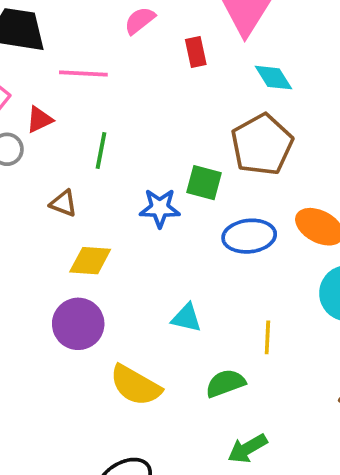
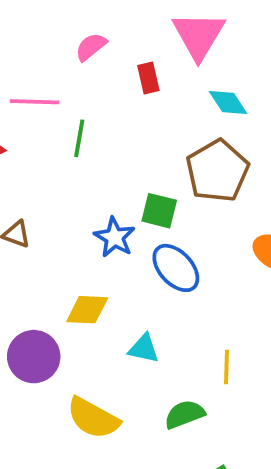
green line: (101, 150) -> (79, 138), moved
blue star: (160, 208) -> (115, 237), turned 30
blue ellipse: (249, 236) -> (176, 268), moved, turned 54
yellow diamond: (90, 261) -> (87, 310), moved

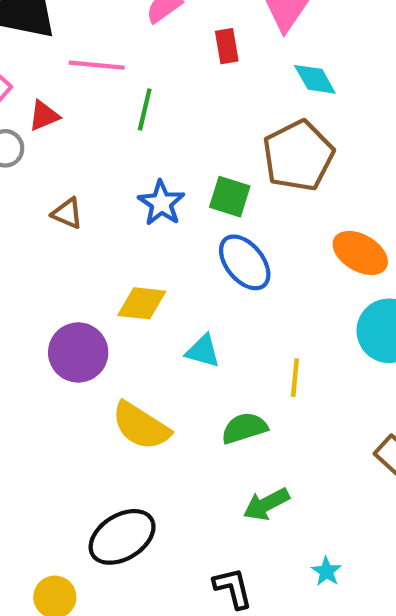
blue star: (115, 237) -> (161, 203), moved

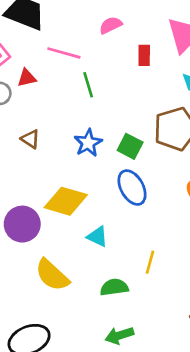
green line: (145, 109) -> (88, 85), turned -40
yellow diamond: (142, 303) -> (66, 201), size x1.4

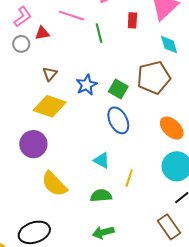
green line: (88, 85) -> (99, 33), moved
brown triangle: (30, 139) -> (50, 74), moved, turned 35
yellow diamond: (66, 201) -> (50, 106), moved
cyan triangle: (97, 236) -> (102, 160), moved

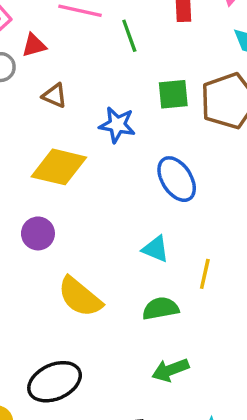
brown triangle: (50, 74) -> (55, 96), moved, turned -42
blue star: (87, 85) -> (117, 125), turned -30
green square: (118, 89) -> (173, 94), moved, turned -30
purple circle: (33, 144) -> (38, 233), size x0.7

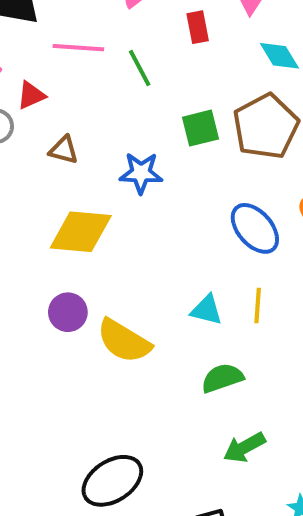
blue ellipse: (177, 179) -> (255, 228), moved
yellow line: (205, 274) -> (258, 306), moved
yellow semicircle: (80, 297) -> (124, 341), moved

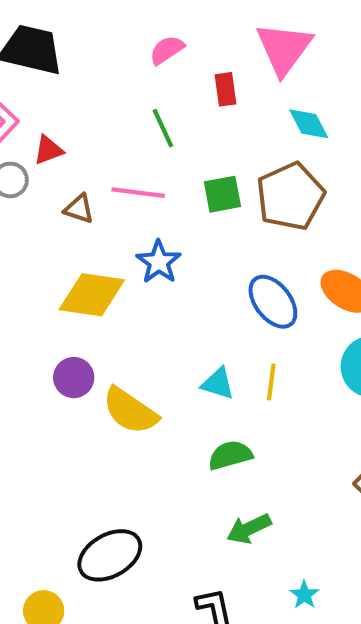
pink line: (78, 48) -> (138, 193), moved
blue star: (141, 173) -> (159, 262), moved, turned 30

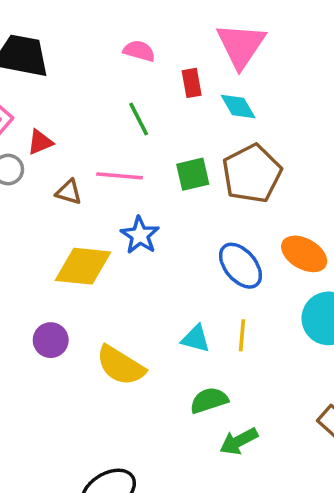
pink semicircle: (167, 50) -> (139, 51), turned 52
cyan diamond: (309, 124) -> (238, 106), moved
purple circle: (74, 378) -> (51, 340), moved
green arrow: (249, 529) -> (239, 441), moved

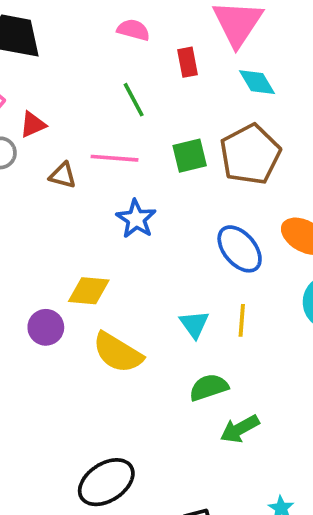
cyan diamond: (238, 106) -> (257, 82), moved
yellow diamond: (83, 266) -> (89, 291), moved, size x0.7
cyan triangle: (196, 339) -> (194, 324), turned 40

